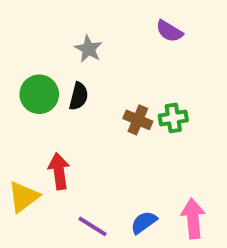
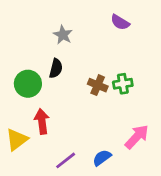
green circle: (39, 94) -> (28, 84), moved
pink arrow: (193, 218) -> (137, 137), moved, turned 48
purple line: (92, 226) -> (66, 160), turned -70

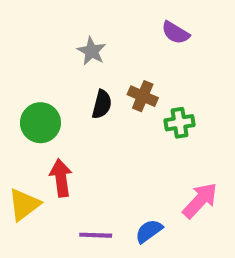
black semicircle: (56, 68) -> (102, 104), moved
brown cross: (98, 85) -> (143, 96), moved
purple line: (66, 160) -> (96, 235), turned 40

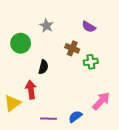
purple semicircle: (175, 33) -> (89, 27), moved
black semicircle: (102, 104) -> (43, 67), moved
green circle: (40, 123) -> (21, 43), moved

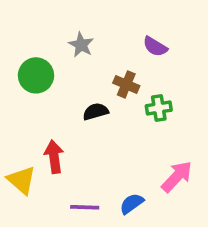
black semicircle: (43, 67) -> (96, 112), moved, turned -120
yellow triangle: (12, 103) -> (22, 180), turned -42

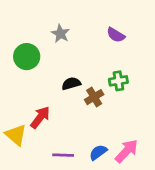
brown cross: (126, 84) -> (94, 97), moved, turned 36
red arrow: (54, 157) -> (40, 117), turned 45
pink arrow: (177, 177) -> (127, 151), moved

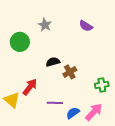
green cross: (118, 81) -> (102, 85), moved
purple line: (63, 155) -> (55, 103), moved

